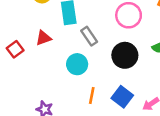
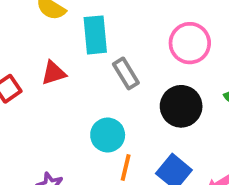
cyan circle: (77, 64) -> (108, 135), moved

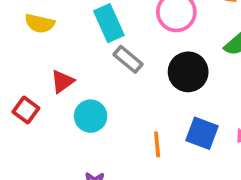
cyan rectangle: (95, 35) -> (109, 23), moved
cyan circle: (108, 135) -> (91, 116), moved

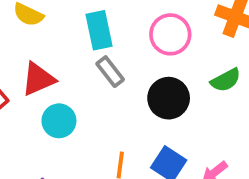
red triangle: (62, 81) -> (38, 79), size x1.4

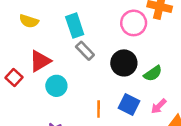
pink circle: (170, 34) -> (134, 23), moved
green semicircle: (226, 80) -> (153, 73), moved

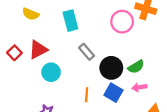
gray rectangle: (85, 51) -> (87, 52), moved
black circle: (124, 63) -> (111, 68), moved
red square: (14, 77) -> (14, 53), moved
pink arrow: (159, 106) -> (139, 87), moved, turned 32

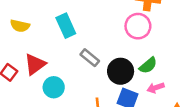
pink circle: (122, 22) -> (138, 26), moved

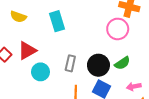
gray rectangle: (90, 58) -> (70, 63), moved, turned 56
pink arrow: (156, 88) -> (134, 87), moved

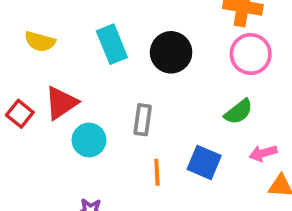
pink circle: (118, 29) -> (251, 54), moved
black circle: (98, 65) -> (171, 52), moved

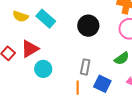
cyan rectangle: (112, 44) -> (46, 19), moved, turned -30
gray rectangle: (143, 120) -> (85, 67), moved

